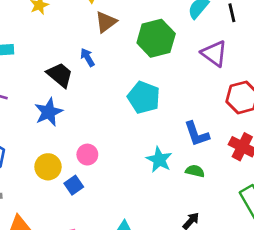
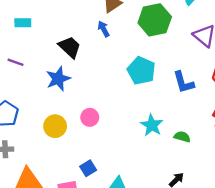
blue arrow: (88, 57) -> (104, 29), moved
blue L-shape: (197, 134) -> (184, 82), moved
blue square: (74, 185) -> (88, 168), moved

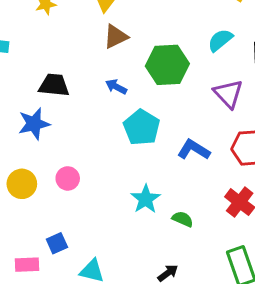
blue arrow: (104, 29) -> (116, 87), moved, turned -42
black trapezoid: (70, 47) -> (54, 85), turned -45
blue L-shape: (184, 82) -> (194, 150), turned 130

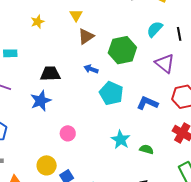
yellow circle: (22, 184) -> (47, 165), moved

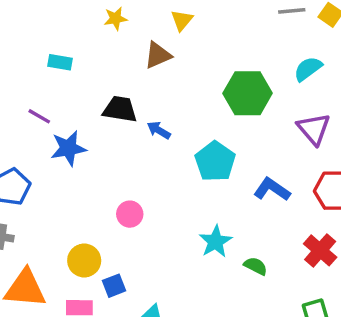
brown triangle: (86, 36) -> (158, 55), moved
blue arrow: (91, 69) -> (159, 130), moved
blue star: (41, 101) -> (68, 148), moved

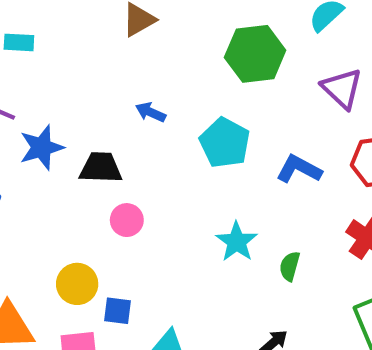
black trapezoid: (120, 109) -> (101, 168), moved
green semicircle: (256, 266) -> (290, 266), turned -95
blue square: (114, 286) -> (118, 311), turned 35

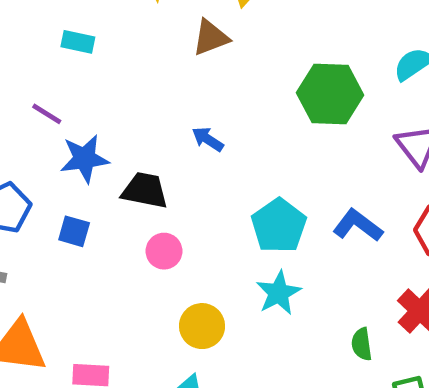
cyan pentagon: (225, 143) -> (279, 226), moved
green semicircle: (290, 266) -> (362, 344), moved, turned -32
yellow circle: (77, 284) -> (202, 326), moved
blue square: (118, 311) -> (74, 231), moved

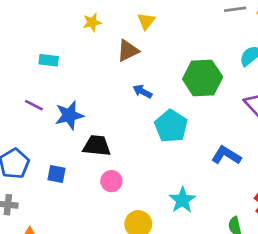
blue arrow: (208, 139) -> (142, 91), moved
blue star: (84, 159) -> (69, 115), moved
cyan pentagon: (279, 226) -> (171, 126), moved

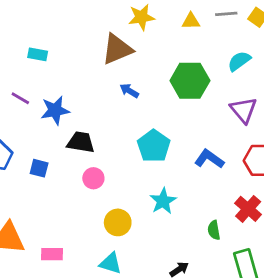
yellow triangle: (146, 21) -> (191, 21), moved, turned 48
yellow star: (92, 22) -> (141, 17), moved, size x1.4
brown triangle: (128, 51) -> (117, 49), size x1.4
cyan pentagon: (171, 126) -> (154, 146), moved

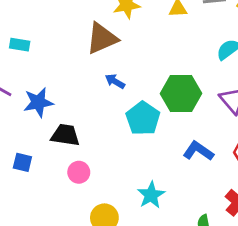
green hexagon: (190, 81) -> (181, 93), moved
cyan pentagon: (154, 146) -> (143, 118), moved

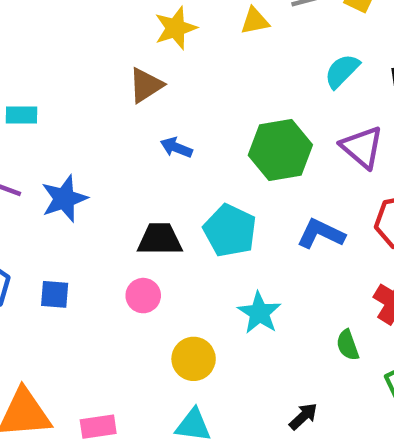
brown triangle: (102, 38) -> (146, 85), size x0.7
cyan pentagon: (143, 118) -> (230, 231), moved
black trapezoid: (65, 135) -> (160, 239), moved

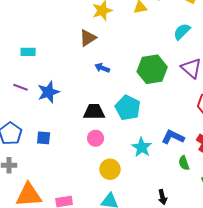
blue L-shape: (321, 234) -> (173, 137), moved
pink circle: (143, 296) -> (96, 138), moved
black arrow: (303, 416) -> (162, 197), turned 120

